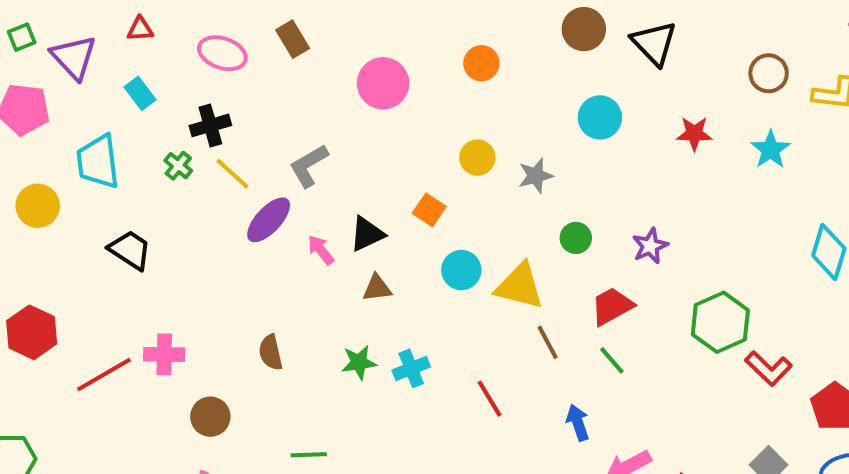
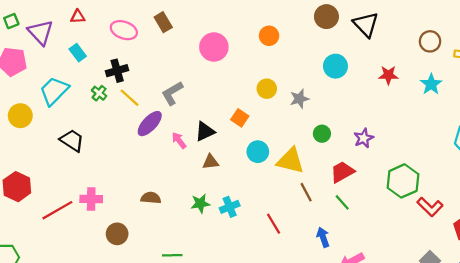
cyan trapezoid: (98, 162) -> (54, 91), turned 52
brown semicircle: (271, 352) -> (151, 198), turned 108

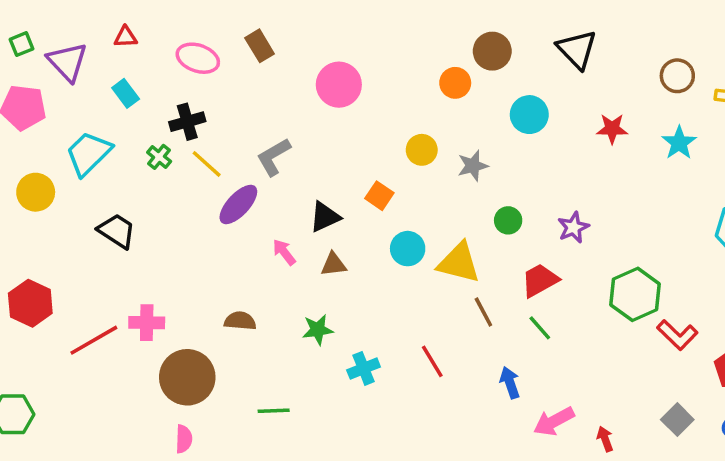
brown circle: (326, 17) -> (492, 51), moved
orange circle: (269, 36) -> (455, 83), moved
pink arrow: (179, 140) -> (284, 252), moved
cyan cross: (230, 207) -> (364, 368), moved
brown circle: (117, 234) -> (187, 377), size x1.6

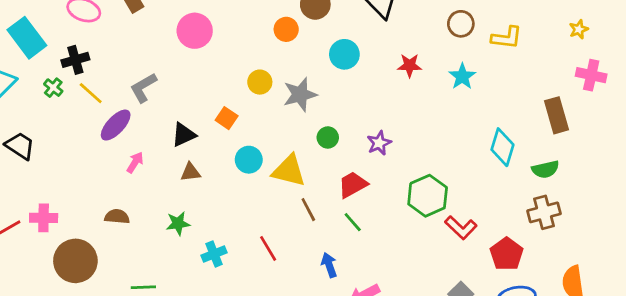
cyan rectangle: (126, 93) -> (27, 38), size x1.8
gray star: (473, 166) -> (300, 95), size x1.4
pink arrow: (284, 252) -> (135, 162), moved, turned 70

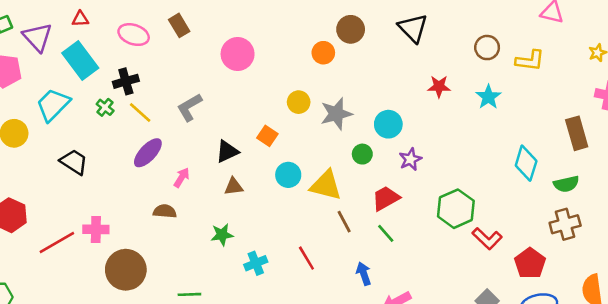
cyan circle: (344, 54) -> (388, 124), moved
purple ellipse: (116, 125) -> (148, 153), moved
brown semicircle: (117, 217) -> (165, 211), moved

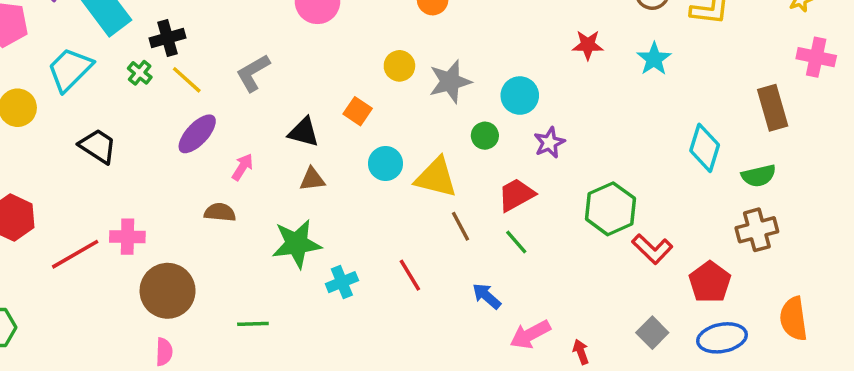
black triangle: (227, 151) -> (304, 132), turned 40
green star: (222, 235) -> (297, 244), size x1.6
blue arrow: (364, 274) -> (487, 296), turned -30

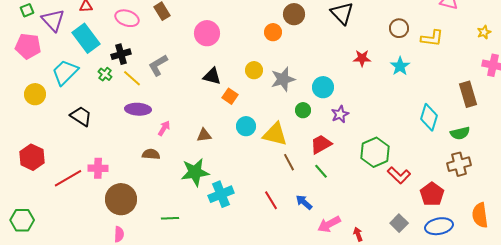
gray L-shape: (253, 73) -> (158, 65), moved
black triangle: (304, 132) -> (212, 76), moved
purple ellipse: (197, 134) -> (138, 109), turned 50
red line: (410, 275) -> (271, 200), moved
cyan cross: (342, 282) -> (221, 194), size x1.4

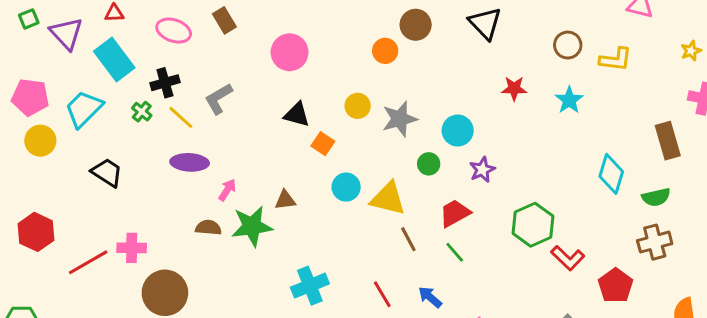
pink pentagon: (28, 46) -> (30, 97), moved
green star: (195, 172) -> (252, 226), moved

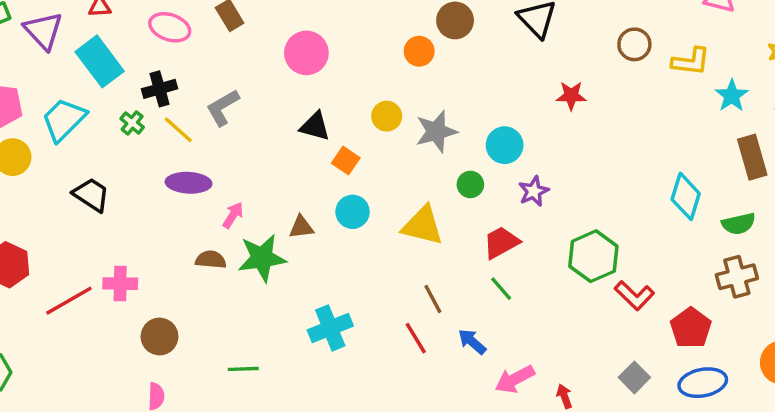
cyan star: (569, 100) -> (732, 96), moved
cyan circle: (346, 187) -> (353, 212), moved
brown line: (408, 239) -> (433, 299), moved
brown circle: (165, 293) -> (159, 336), size x0.7

